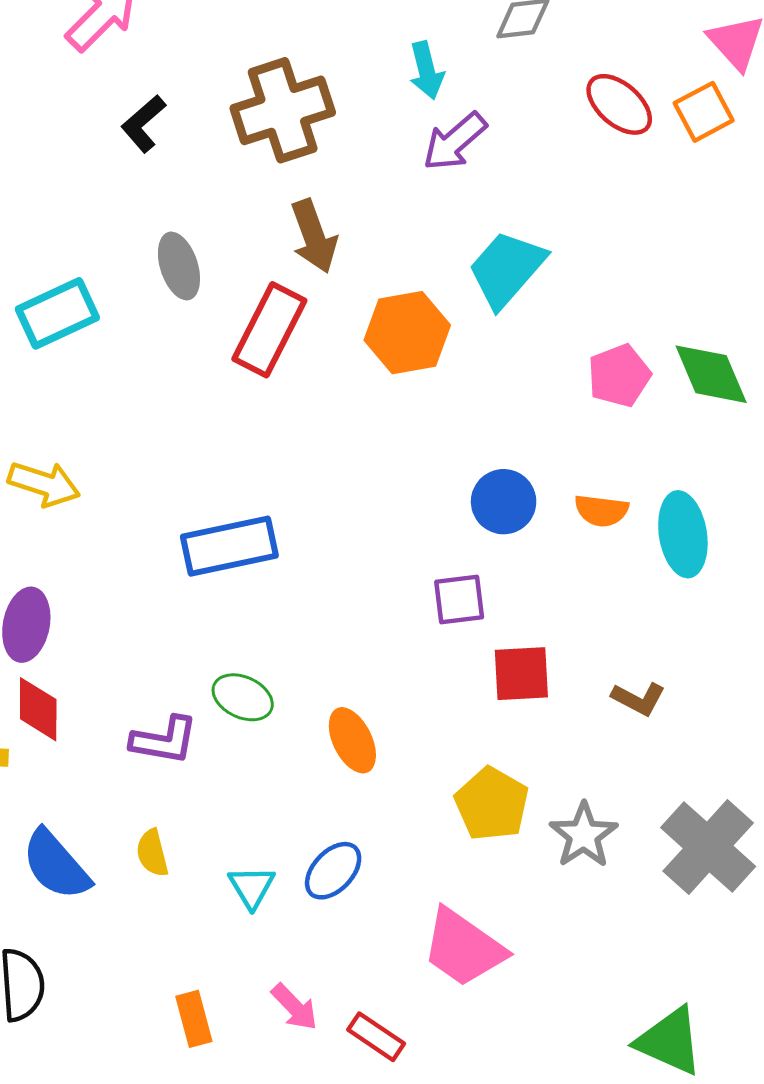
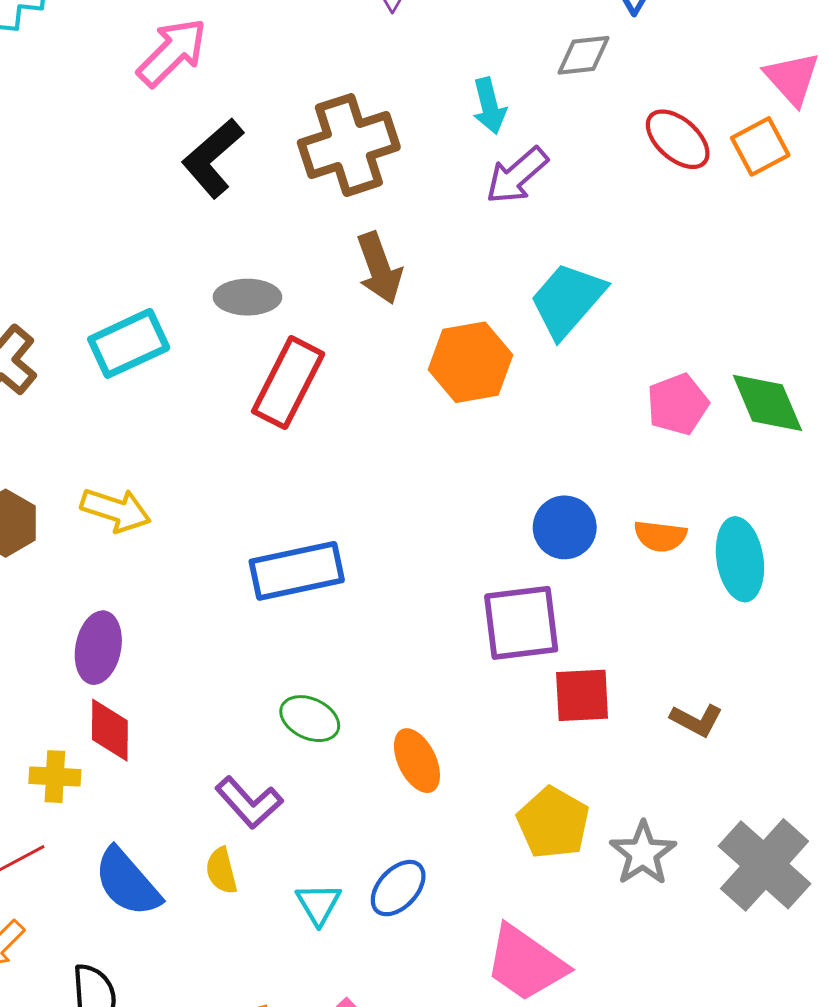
black L-shape: (143, 124) -> (213, 158), size x1.4
gray ellipse: (179, 266) -> (247, 297), turned -72
red rectangle: (269, 330) -> (288, 383), moved
purple square: (459, 599) -> (521, 623), size x1.5
purple L-shape: (164, 740) -> (249, 803), moved, turned 38

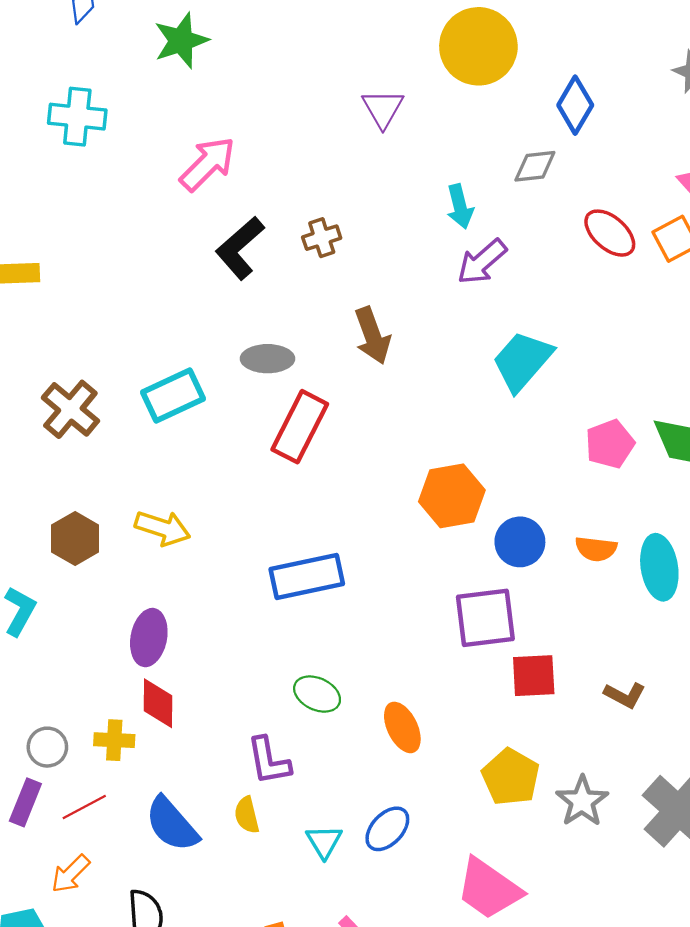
brown cross: (349, 145) -> (322, 238), moved, size x0.5
orange hexagon: (471, 362) -> (452, 496), moved
purple L-shape: (249, 803) -> (269, 761), turned 32

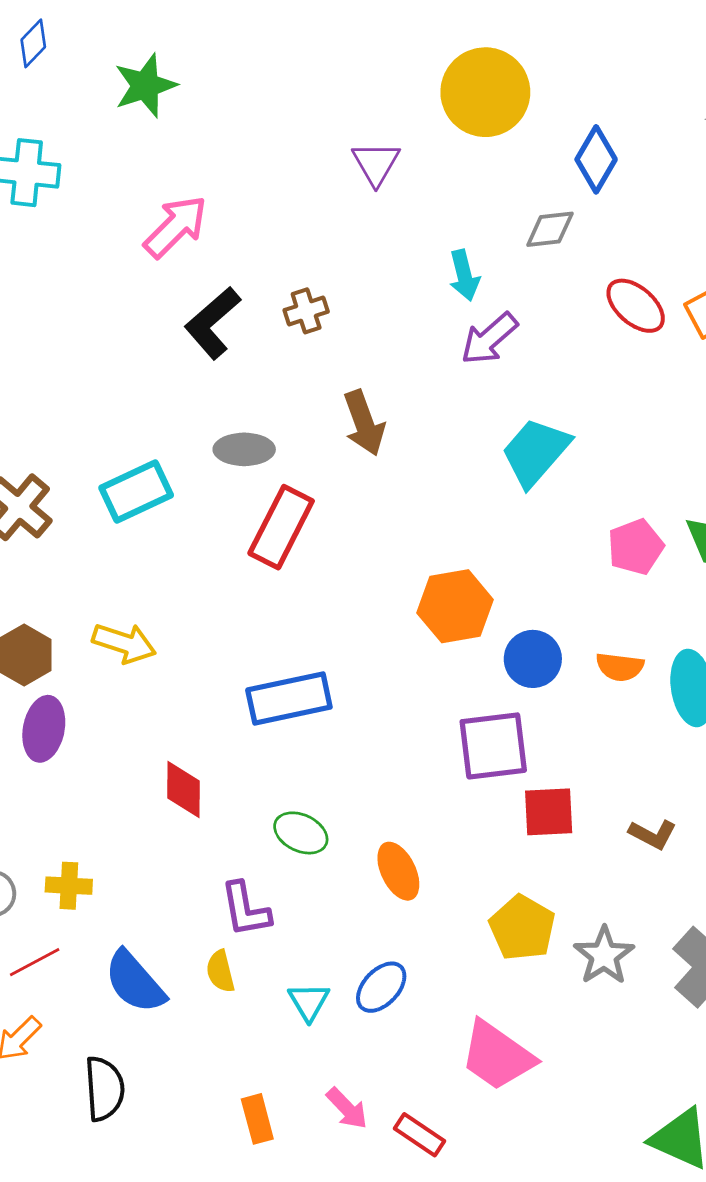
purple ellipse: (149, 638) -> (44, 729), moved
red diamond: (158, 703) -> (184, 789), moved

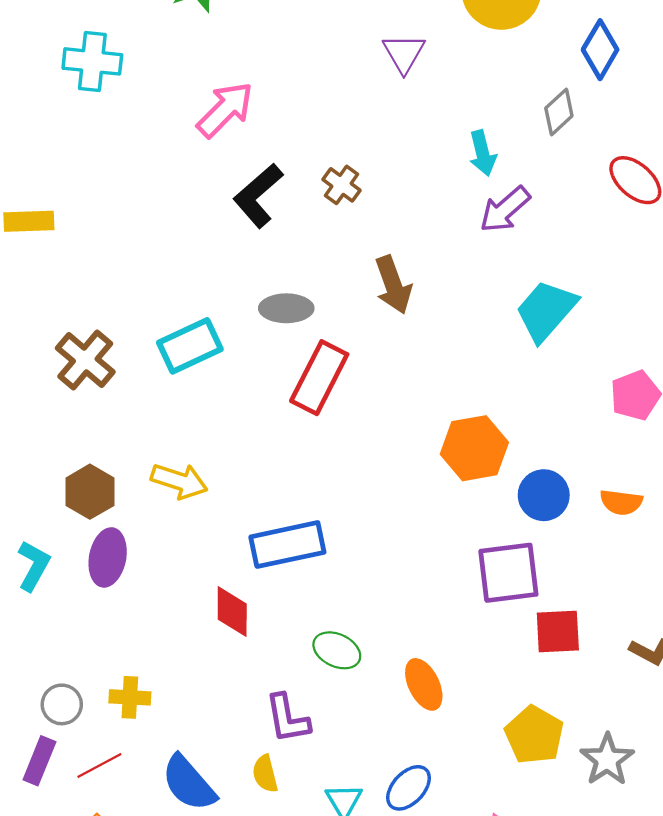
gray diamond: (550, 229) -> (559, 112), turned -36
brown cross: (306, 311) -> (342, 185), turned -36
blue rectangle: (289, 698) -> (287, 545), moved

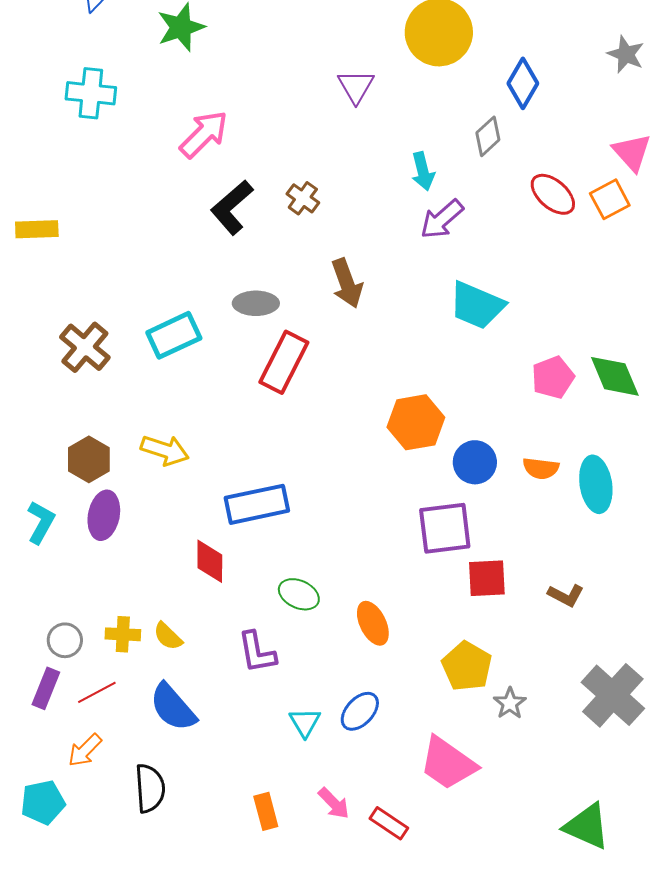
cyan trapezoid: (546, 311) -> (477, 305), turned -108
gray star: (607, 760) -> (510, 703), moved, size x0.7
yellow semicircle: (265, 774) -> (168, 636), moved, turned -32

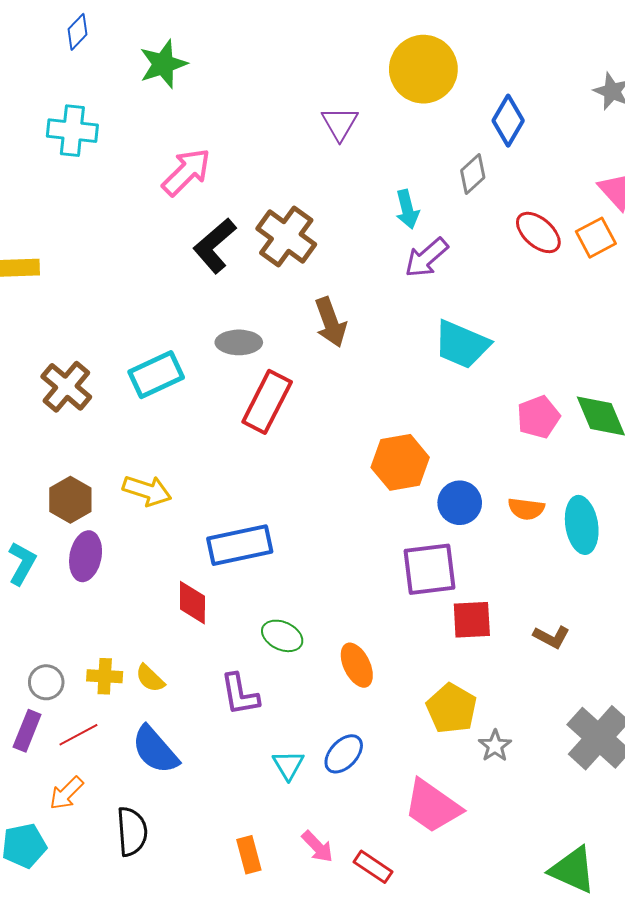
brown cross: (303, 198) -> (286, 237), size x1.8

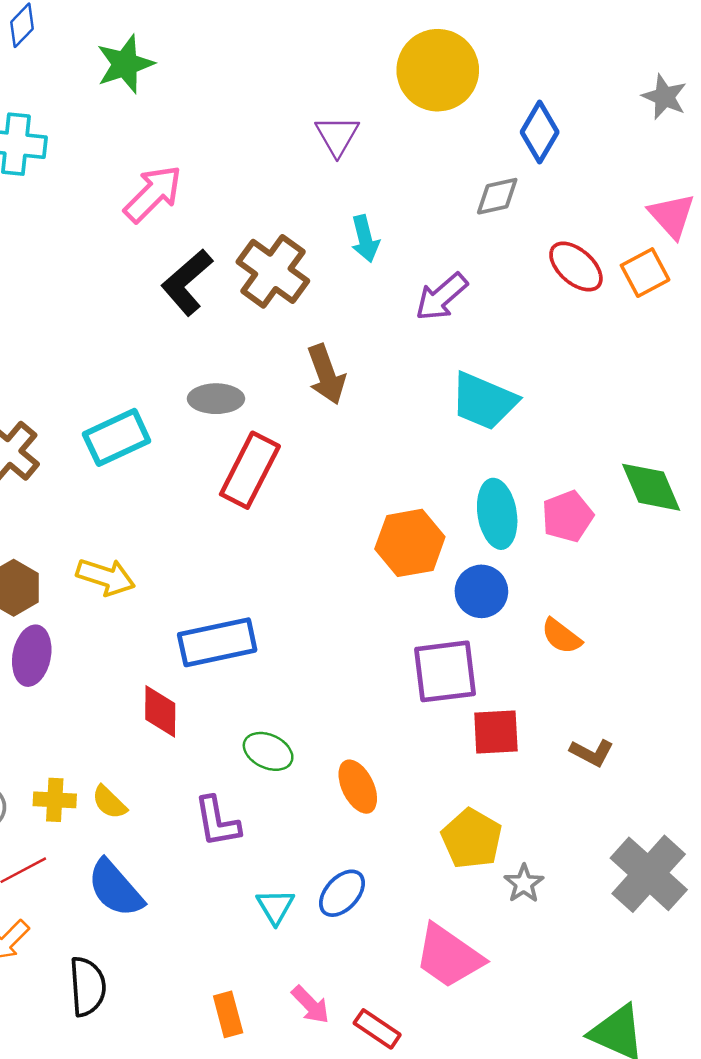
gray diamond: (473, 174) -> (497, 196), turned 30
cyan arrow: (407, 209) -> (365, 239), moved
pink pentagon: (538, 417) -> (567, 516), moved
orange semicircle: (526, 509) -> (561, 636), moved, turned 30
cyan ellipse: (582, 525) -> (497, 514), moved

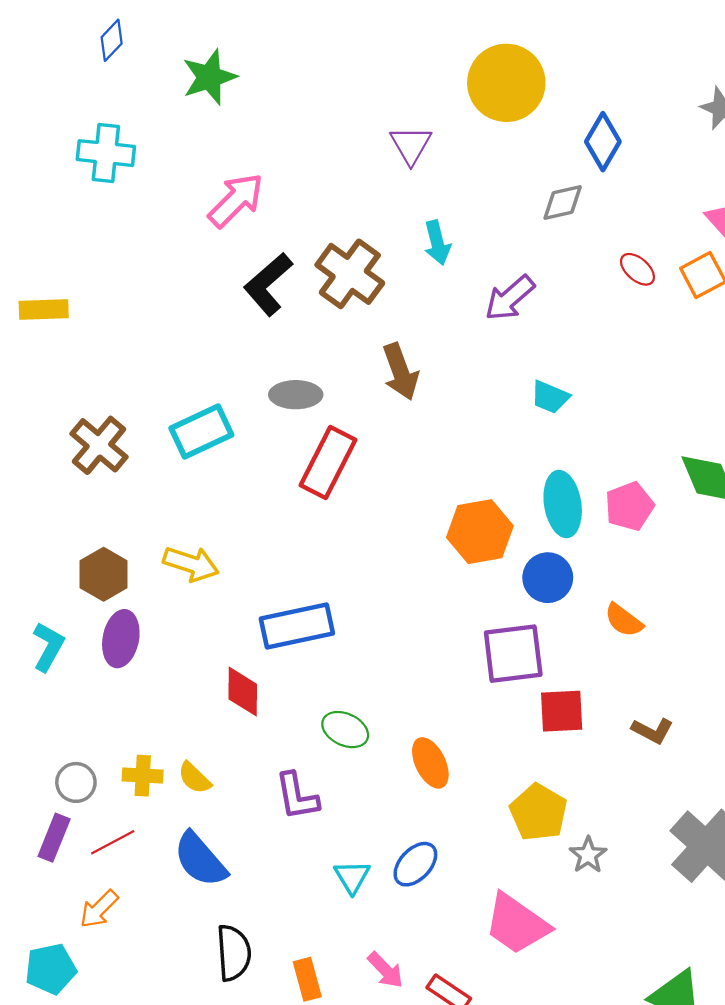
red ellipse: (576, 267) -> (637, 269), size x0.7
cyan trapezoid: (484, 401) -> (550, 397), size x0.6
black semicircle: (87, 987) -> (234, 953), moved

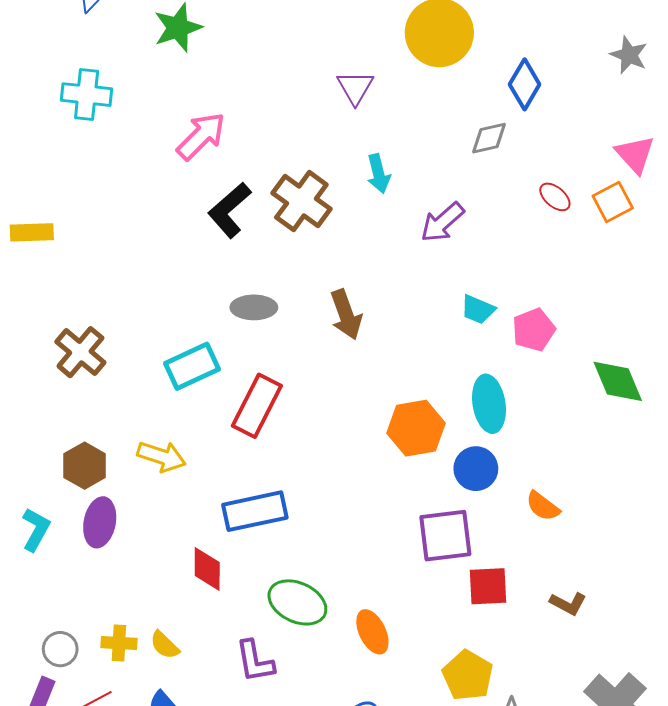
brown arrow: (400, 372) -> (346, 315), moved
cyan rectangle: (201, 432) -> (192, 366), moved
red rectangle: (328, 463) -> (257, 406), moved
pink pentagon: (629, 506) -> (534, 330), moved
green ellipse: (345, 730) -> (297, 602), size x1.4

